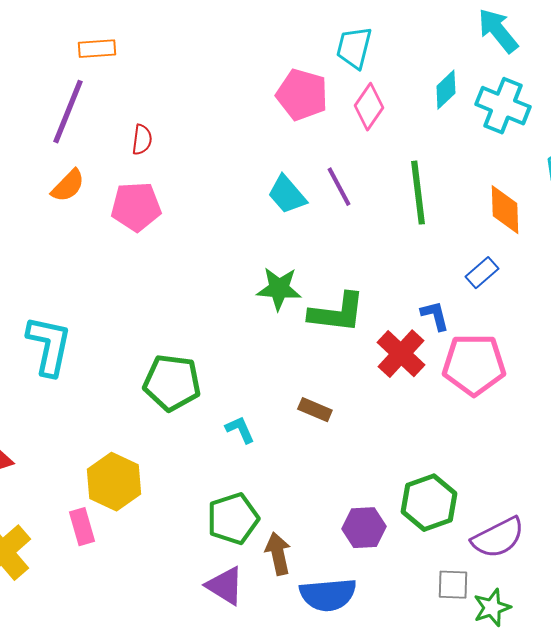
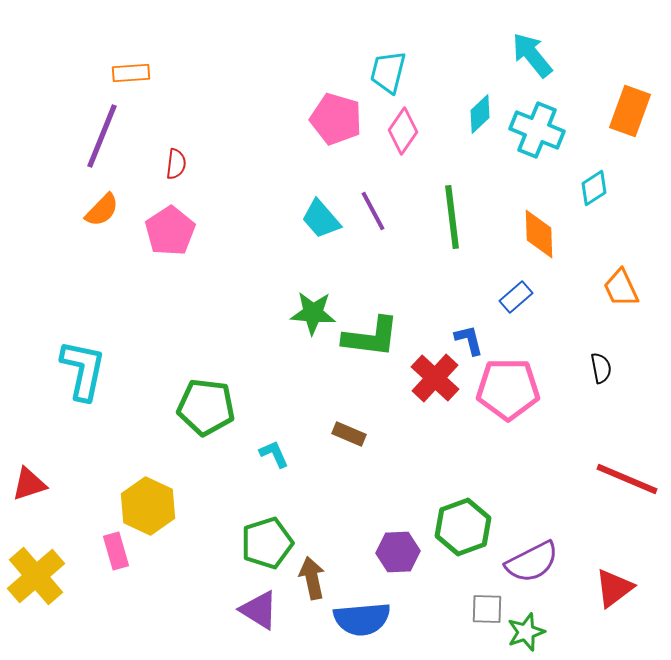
pink pentagon: (136, 207) -> (170, 231), turned -30

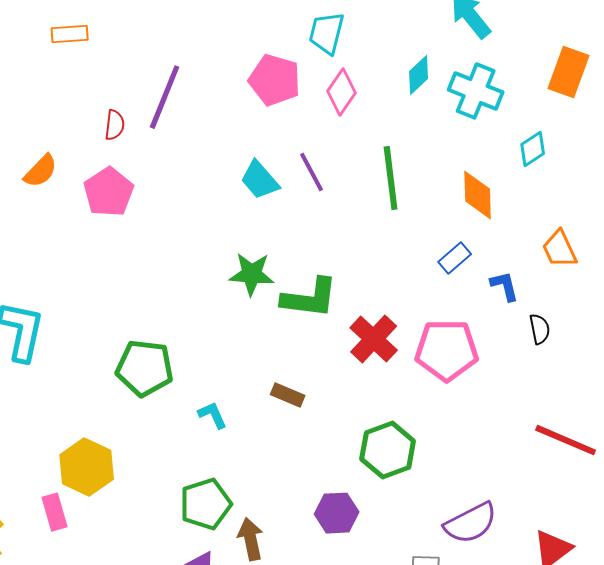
purple line: (102, 136) -> (165, 97), moved
blue L-shape: (469, 340) -> (505, 286), moved
green hexagon: (463, 527) -> (388, 450), moved

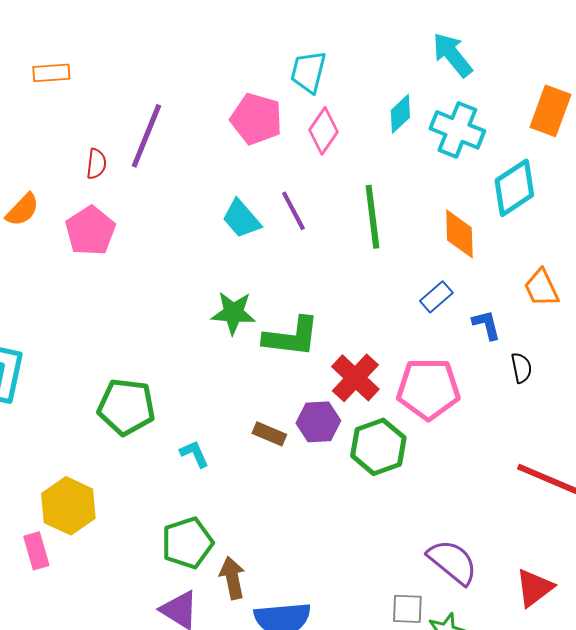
cyan diamond: (533, 149) -> (514, 188), size x1.6
green hexagon: (388, 450) -> (378, 447), moved
purple hexagon: (337, 513) -> (318, 422), moved
purple semicircle: (471, 523) -> (452, 562), turned -114

